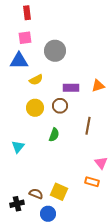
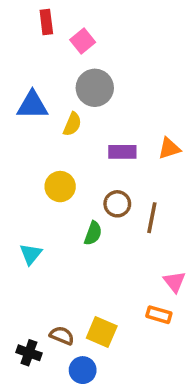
pink square: (25, 38) -> (83, 41), moved, turned -32
yellow semicircle: (36, 80) -> (72, 124), moved, turned -40
brown circle: (60, 106) -> (117, 204), moved
black cross: (17, 204) -> (29, 353), turned 32

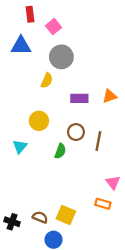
blue triangle: (32, 105) -> (21, 46), moved
cyan triangle: (31, 254) -> (20, 147), moved
black cross: (29, 353) -> (12, 222), moved

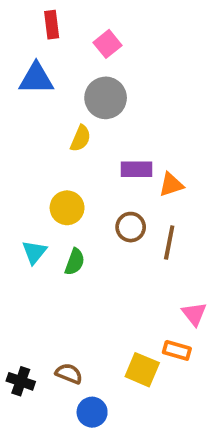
pink square: (54, 27) -> (108, 44), moved
orange triangle: (110, 96) -> (171, 185), moved
green semicircle: (60, 151) -> (75, 262), moved
yellow square: (66, 215) -> (142, 370), moved

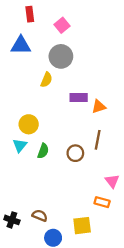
yellow circle: (67, 208) -> (29, 124), moved
brown circle: (131, 227) -> (75, 153), moved
yellow square: (142, 370) -> (82, 226), moved, turned -30

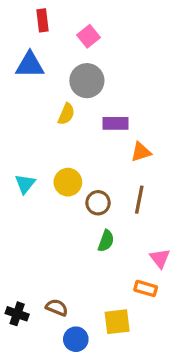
purple rectangle: (79, 98) -> (115, 123), moved
yellow circle: (29, 124) -> (68, 182), moved
cyan triangle: (20, 145) -> (25, 184), moved
green semicircle: (43, 151) -> (106, 241), moved
brown circle: (75, 153) -> (98, 203), moved

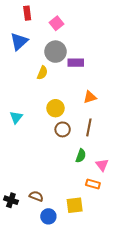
blue triangle: (30, 65) -> (19, 41), turned -42
purple rectangle: (115, 123) -> (76, 63), moved
yellow circle: (68, 182) -> (55, 108), moved
green semicircle: (106, 241) -> (81, 156), moved

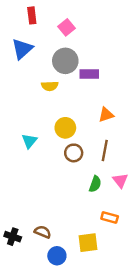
yellow semicircle: (42, 73) -> (50, 86), turned 64
cyan triangle: (16, 117) -> (29, 141), moved
pink triangle: (102, 165) -> (120, 180), moved

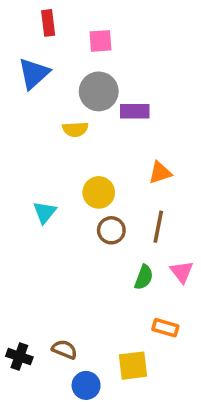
pink square: (66, 27) -> (100, 41), turned 35

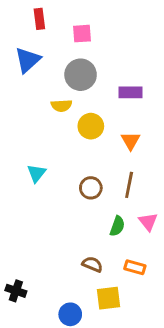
purple rectangle: (135, 111) -> (131, 92), moved
orange triangle: (160, 173) -> (131, 141), turned -42
yellow circle: (99, 192) -> (91, 126), moved
brown semicircle: (64, 349) -> (92, 264), moved

